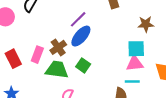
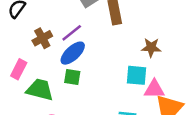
brown cross: (58, 47) -> (42, 38), moved
pink triangle: (135, 63) -> (154, 89), moved
green square: (83, 65) -> (72, 77), moved, turned -32

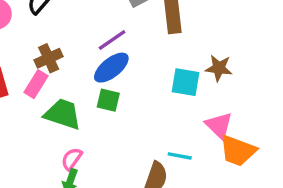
brown cross: (42, 38) -> (49, 58), moved
cyan square: (137, 75) -> (186, 82), moved
pink triangle: (154, 89) -> (219, 125), turned 40

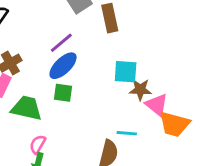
brown star: (219, 68) -> (140, 90), moved

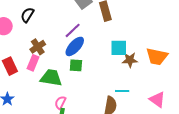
pink triangle: (157, 105) -> (157, 100), moved
orange trapezoid: (174, 124) -> (157, 57), moved

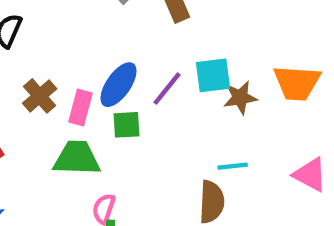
purple line: (73, 30) -> (167, 89), moved
pink rectangle: (33, 63) -> (80, 108), moved

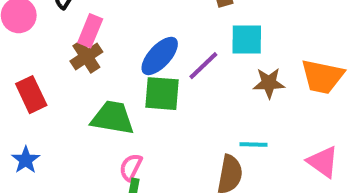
cyan square: (213, 75) -> (247, 40), moved
pink rectangle: (80, 108) -> (90, 31), moved
green square: (126, 125) -> (162, 94), size x1.4

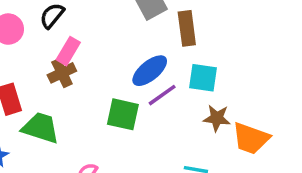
blue ellipse: (160, 56) -> (150, 71), moved
orange trapezoid: (322, 77) -> (251, 138), moved
green trapezoid: (113, 118) -> (41, 128), moved

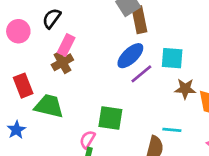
brown rectangle: (187, 28) -> (139, 20), moved
green square: (123, 114) -> (110, 118), moved

